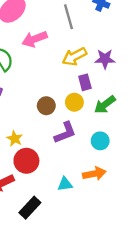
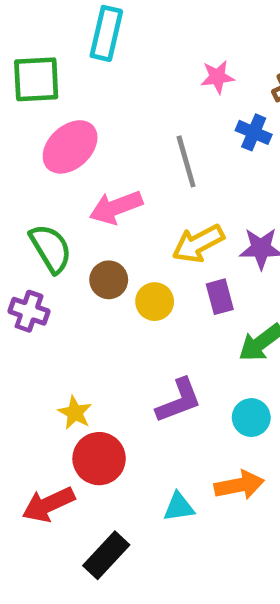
yellow circle: (74, 102) -> (155, 302), moved
brown circle: (46, 106) -> (109, 280), moved

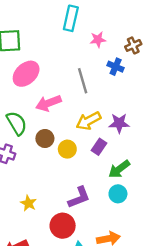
cyan rectangle: (106, 33) -> (71, 18), moved
purple rectangle: (220, 297) -> (99, 147), turned 49
cyan circle: (251, 418) -> (118, 194), moved
red circle: (99, 459) -> (63, 226), moved

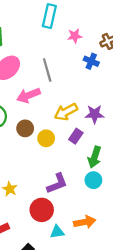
gray line: (83, 81) -> (47, 70), moved
green arrow: (119, 169) -> (95, 157), turned -35

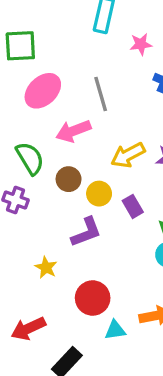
purple rectangle: (76, 136) -> (133, 206), moved, turned -64
purple L-shape: (57, 183) -> (86, 232), moved

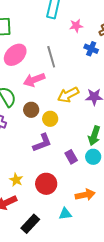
purple rectangle: (133, 206) -> (71, 157), moved
yellow star: (46, 267) -> (16, 180), moved
cyan triangle: (115, 330) -> (65, 214), moved

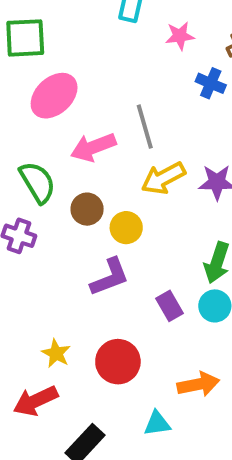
gray line: (51, 57) -> (145, 127), moved

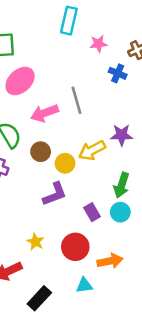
yellow arrow: (163, 178) -> (92, 150), moved
yellow star: (56, 353) -> (35, 242), moved
red circle: (118, 362) -> (75, 247), moved

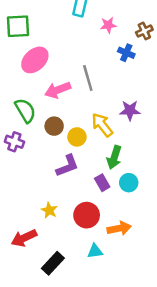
yellow arrow: (92, 150) -> (102, 125), turned 80
green arrow: (122, 185) -> (114, 157), moved

